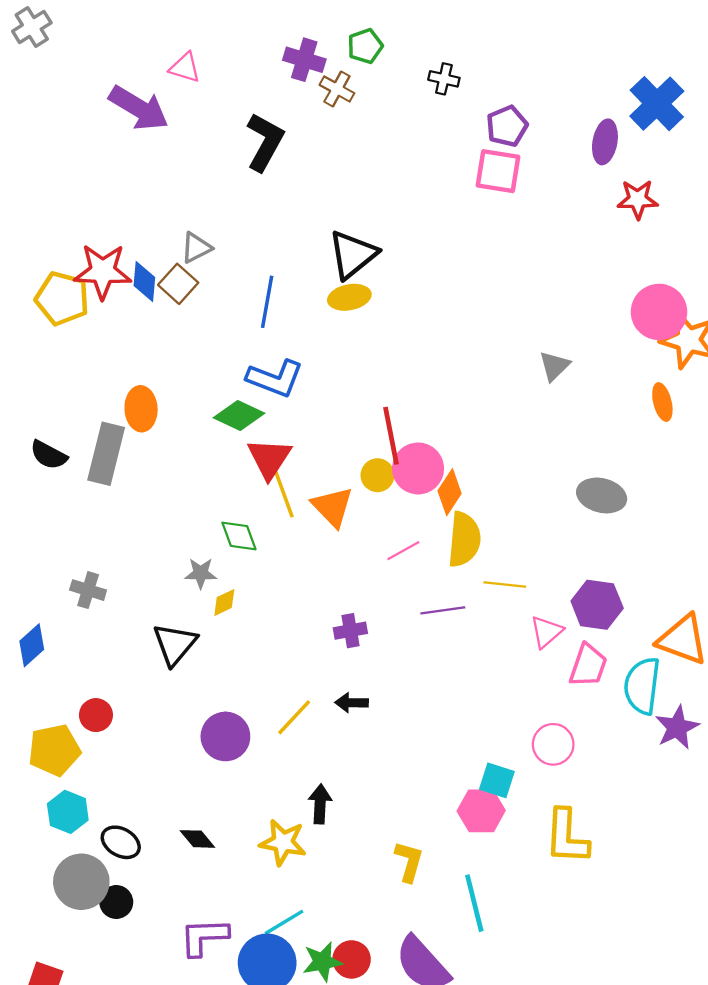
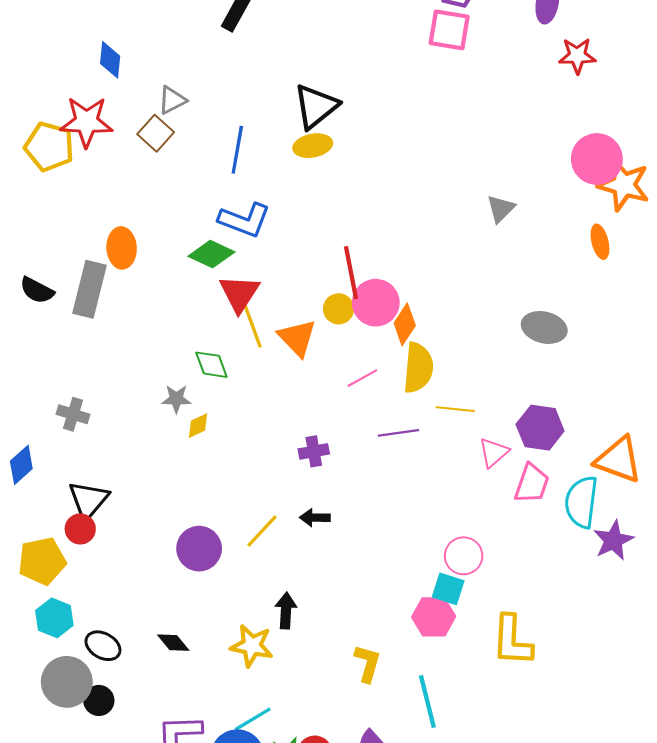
blue diamond: (144, 282) -> (110, 60), moved
black triangle: (175, 644) -> (88, 500), moved
pink circle: (553, 744) -> (464, 556), moved

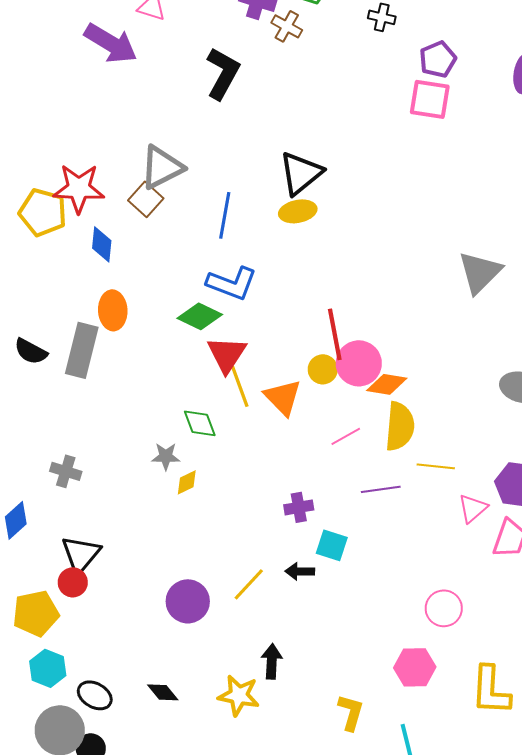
blue diamond: (110, 60) -> (102, 244), moved
gray triangle: (172, 100) -> (162, 167), size x1.6
gray triangle: (501, 209) -> (480, 272), size x1.6
orange diamond: (405, 324) -> (387, 384), turned 66
cyan square: (448, 589) -> (332, 545), moved

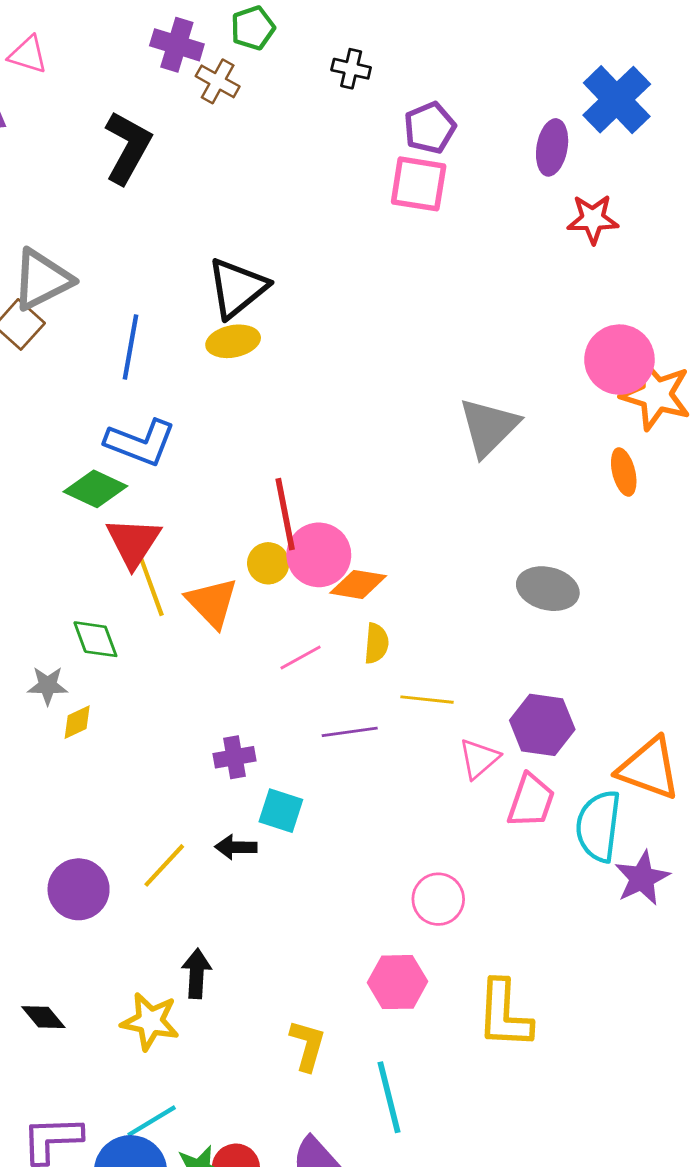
yellow semicircle: (400, 426) -> (376, 643), size x0.6

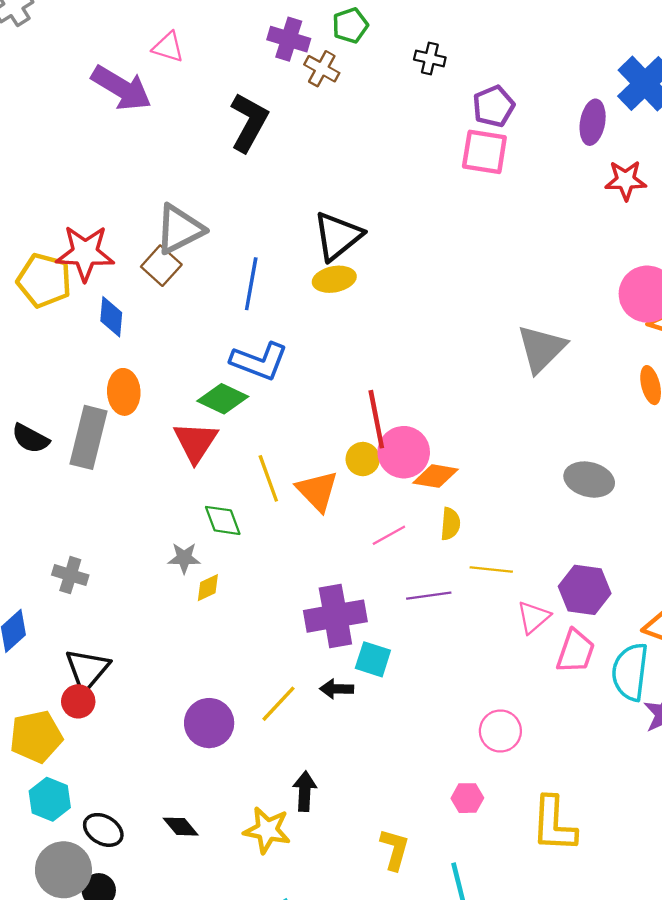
red triangle: (133, 542) -> (195, 442), moved
purple cross: (234, 757) -> (335, 616), size x1.8
pink hexagon: (397, 982) -> (467, 798), size x0.7

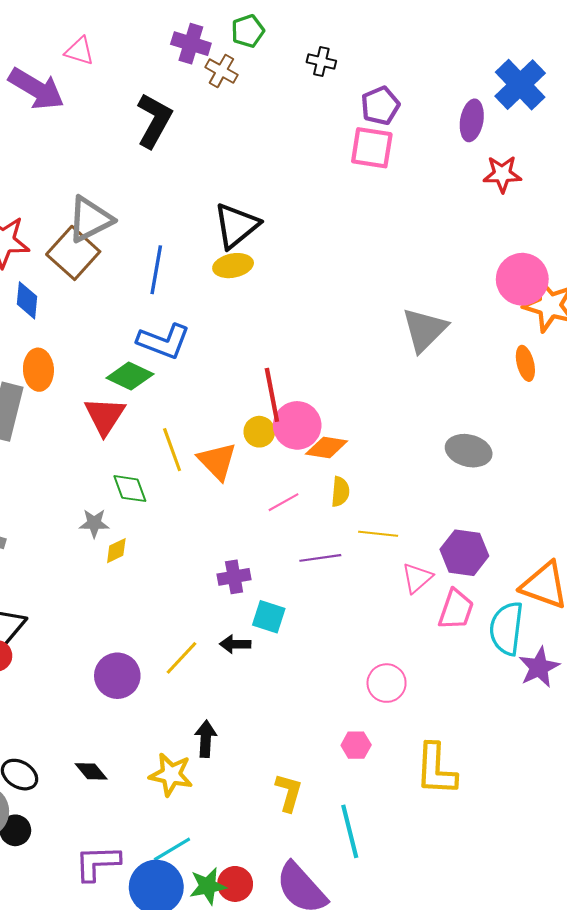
brown square: (161, 266) -> (73, 253), size x1.4
purple cross: (335, 616) -> (234, 577), size x0.6

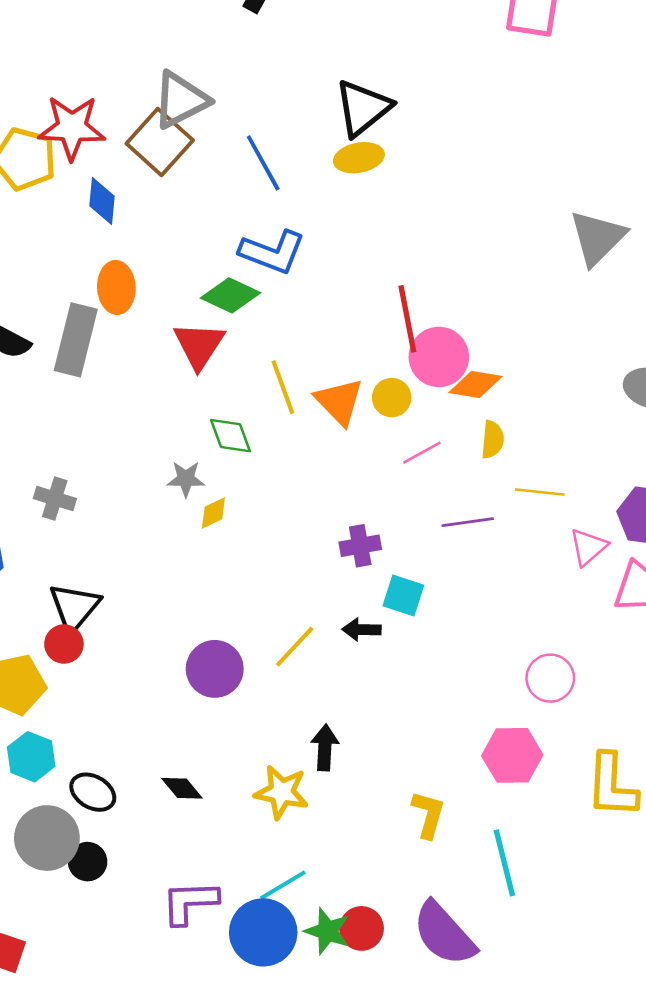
blue line: (156, 270) -> (263, 163), turned -39
yellow circle: (259, 432) -> (392, 398), moved
pink hexagon: (356, 745) -> (512, 755), size x1.6
green star: (208, 886) -> (327, 931), turned 30

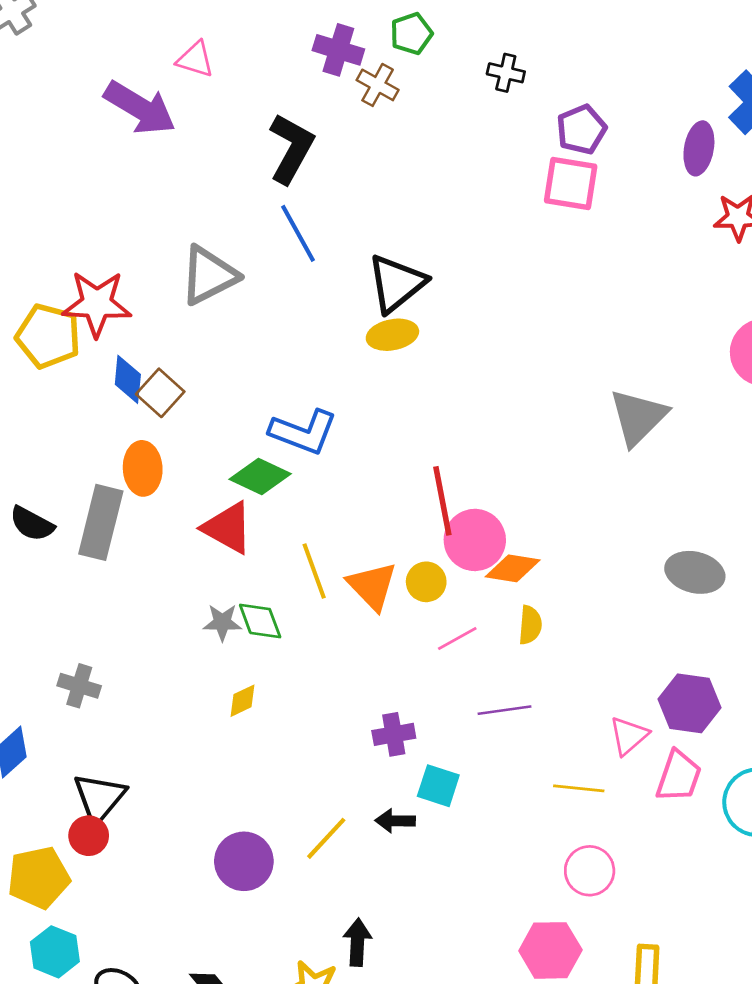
brown square: (160, 142) -> (160, 393), moved, size x0.7
blue line: (263, 163) -> (298, 233), moved
red triangle: (199, 345) -> (228, 528), turned -34
gray star: (186, 479) -> (222, 622), moved
yellow line: (540, 492) -> (579, 788), moved

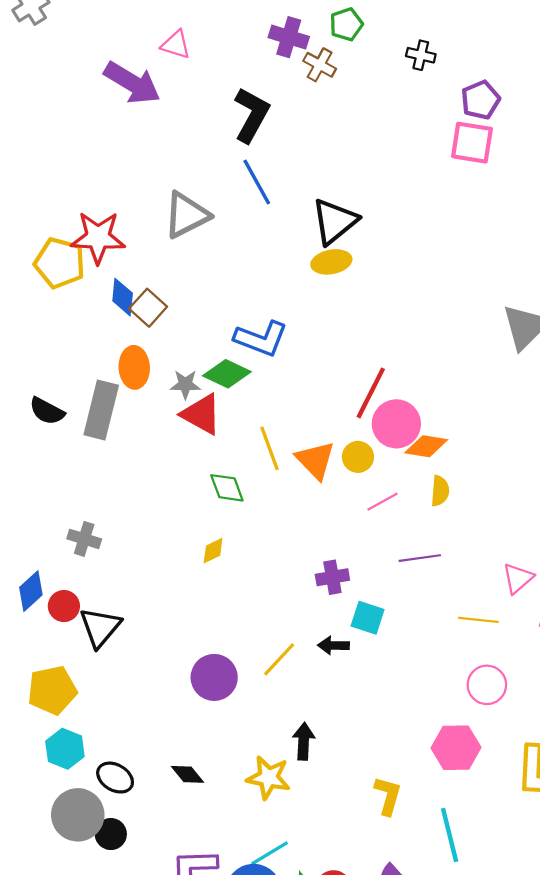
red line: (442, 501) -> (371, 393), turned 38
gray star: (222, 622) -> (185, 384), moved
red circle: (89, 836) -> (64, 606), moved

